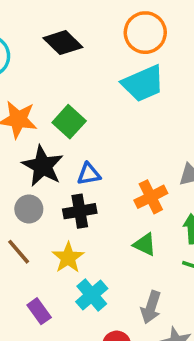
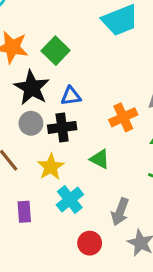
gray circle: (29, 209) -> (31, 123), moved
green triangle: (145, 245) -> (100, 159), moved
purple rectangle: (39, 311) -> (24, 212), turned 30

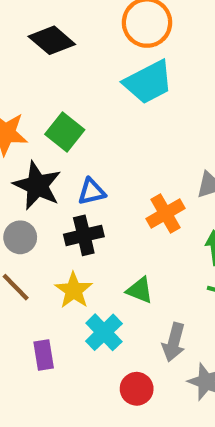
gray circle: (31, 123) -> (20, 237), moved
green triangle: (100, 159) -> (140, 290), moved

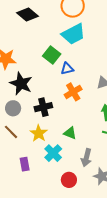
green square: (65, 132) -> (52, 55), moved
blue triangle: (92, 192) -> (67, 69), moved
orange cross: (165, 214) -> (73, 92), moved

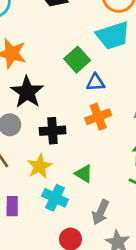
cyan cross: (53, 153) -> (55, 198), turned -30

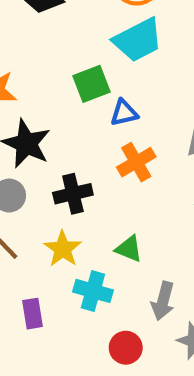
green square: (77, 60) -> (92, 84), turned 30

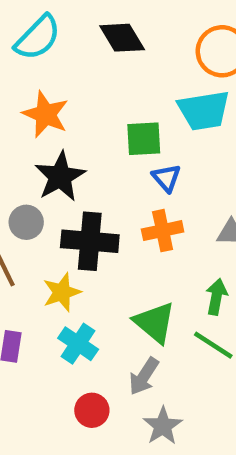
blue triangle: (124, 113) -> (166, 178), turned 44
black cross: (73, 194) -> (90, 241), size x1.4
green triangle: (129, 249) -> (155, 323), moved, size x1.5

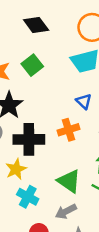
green square: (144, 139) -> (32, 65), moved, turned -30
blue triangle: (166, 178) -> (84, 101), moved
gray arrow: (144, 376) -> (66, 211), turned 35

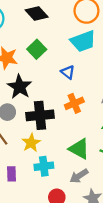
blue triangle: (84, 101) -> (68, 72), moved
cyan cross: (28, 197) -> (44, 166), turned -30

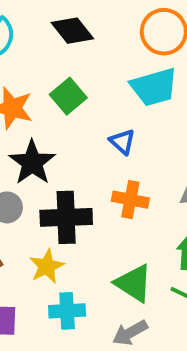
orange cross: (74, 103) -> (130, 200), turned 30

